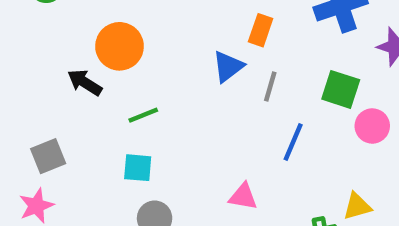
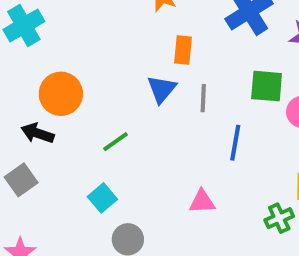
green line: (143, 115) -> (116, 142), moved
gray square: (48, 156) -> (21, 180), moved
cyan square: (138, 168) -> (102, 198), turned -32

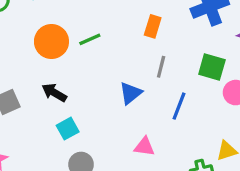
blue triangle: (162, 89) -> (131, 93), moved
black arrow: (37, 133) -> (54, 93), moved
green line: (116, 142) -> (90, 39), moved

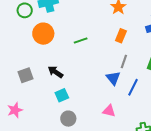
orange circle: (51, 42) -> (43, 34), moved
blue triangle: (131, 93) -> (113, 78), moved, turned -35

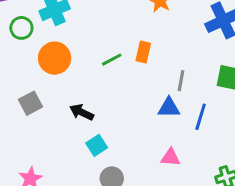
orange rectangle: (121, 36) -> (143, 52), moved
gray square: (26, 75) -> (30, 103), moved
blue triangle: (113, 78) -> (169, 108), turned -42

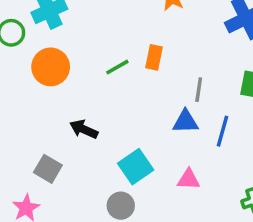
gray square: (30, 103) -> (48, 169), moved, turned -30
cyan square: (97, 145) -> (136, 167), moved, size x1.4

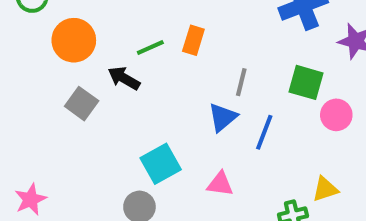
blue triangle: (185, 122) -> (223, 117), turned -44
black arrow: (84, 129) -> (124, 78), moved
gray square: (48, 169) -> (82, 104), moved

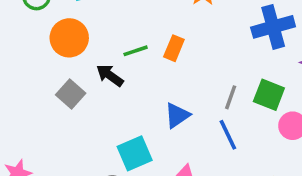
gray line: (241, 82) -> (231, 97), moved
blue triangle: (223, 117) -> (177, 115), moved
blue line: (264, 132) -> (228, 135), turned -52

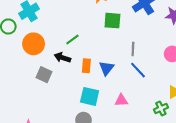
orange rectangle: (174, 48) -> (86, 66), moved
green square: (269, 95) -> (112, 21), moved
cyan square: (135, 153) -> (90, 96), turned -36

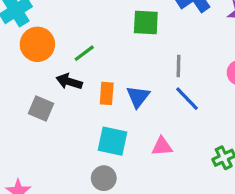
orange circle: (34, 44) -> (37, 44), moved

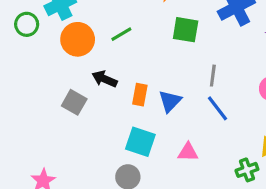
green line: (84, 53) -> (121, 34), moved

